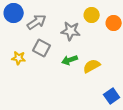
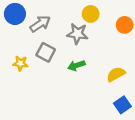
yellow circle: (92, 15) -> (91, 14), moved
yellow semicircle: (92, 66) -> (116, 74), moved

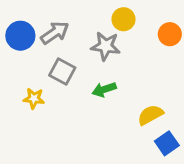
blue circle: (15, 14) -> (20, 36), moved
yellow star: (20, 63) -> (34, 98), moved
yellow semicircle: (116, 74) -> (150, 115), moved

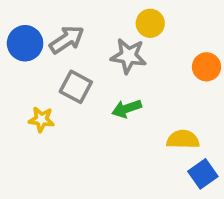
orange circle: (170, 34) -> (206, 67), moved
yellow semicircle: (150, 115) -> (183, 139), turned 30

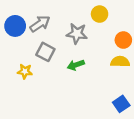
yellow circle: (150, 23) -> (100, 14), moved
yellow semicircle: (183, 139) -> (120, 62), moved

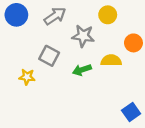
gray arrow: (40, 24) -> (55, 16), moved
blue circle: (15, 26) -> (16, 15), moved
yellow semicircle: (120, 62) -> (111, 60), moved

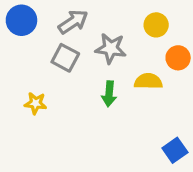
yellow circle: (108, 15) -> (156, 25), moved
gray square: (49, 56) -> (65, 58), moved
green arrow: (82, 70) -> (109, 94), turned -66

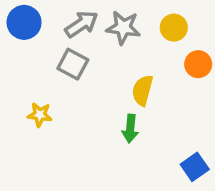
gray star: (111, 48) -> (123, 28), moved
yellow semicircle: (148, 81) -> (142, 90), moved, turned -76
green arrow: (109, 94) -> (130, 129), moved

